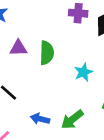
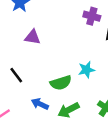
green semicircle: (47, 53) -> (61, 83), moved, turned 60

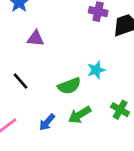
blue arrow: (40, 104) -> (47, 122), moved, turned -70

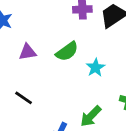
green semicircle: (69, 86) -> (67, 51), moved

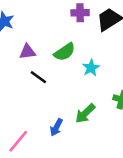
black line: (24, 98) -> (38, 77), moved

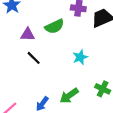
green semicircle: (65, 52) -> (54, 26), moved

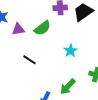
purple triangle: (28, 35) -> (18, 29), moved

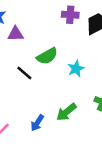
green semicircle: (42, 28) -> (47, 56), moved

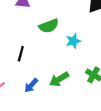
black line: (24, 73) -> (21, 54), moved, turned 56

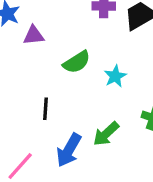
blue arrow: (31, 85) -> (69, 150), size x1.5

